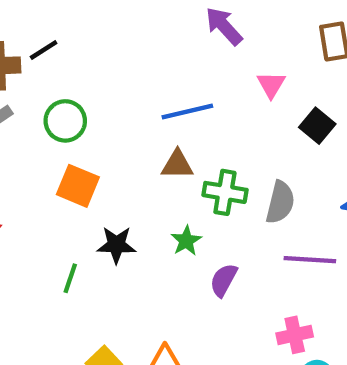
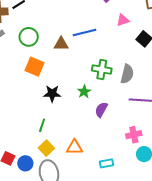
pink triangle: (271, 85) -> (123, 20), turned 40
brown triangle: (177, 165) -> (61, 44), moved
green line: (70, 278) -> (42, 125), moved

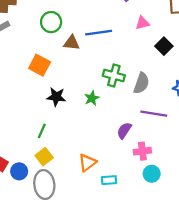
green circle: (29, 37) -> (51, 22), moved
purple semicircle: (101, 110) -> (124, 130), moved
orange triangle: (74, 147) -> (87, 163), moved, turned -42

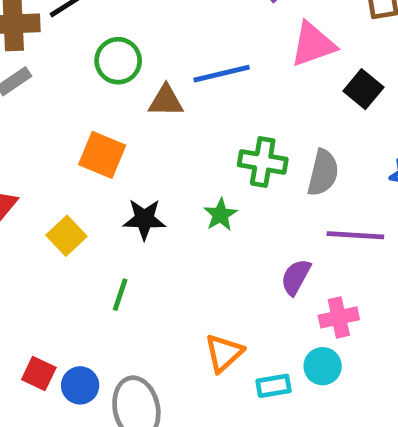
pink triangle: (142, 23) -> (313, 44), size x1.5
yellow square: (44, 157) -> (66, 236), moved
cyan circle: (152, 174) -> (323, 366), moved

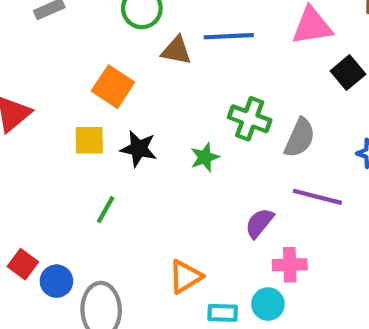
yellow square: (66, 236) -> (89, 140), moved, turned 32

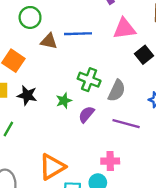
purple semicircle: (259, 223) -> (86, 114), moved
orange triangle: (185, 277) -> (52, 167), size x1.4

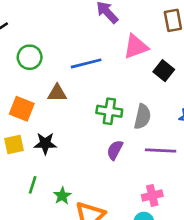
brown triangle: (49, 41) -> (57, 93), moved
green star: (64, 101) -> (62, 196), moved

